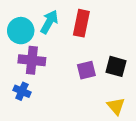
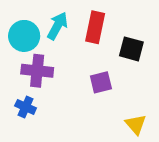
black square: (116, 66) -> (131, 49), moved

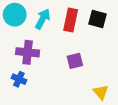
cyan circle: (24, 36) -> (15, 15), moved
black square: (131, 49) -> (97, 19), moved

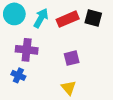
red rectangle: (71, 20) -> (68, 19), turned 55
yellow triangle: (101, 92) -> (69, 88), moved

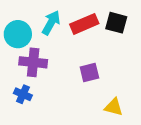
cyan circle: (14, 14) -> (18, 34), moved
yellow triangle: (69, 88) -> (114, 107), moved, turned -35

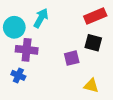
black square: (116, 23) -> (93, 43), moved
red rectangle: (84, 24) -> (95, 16), moved

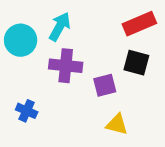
purple cross: (27, 50) -> (66, 66), moved
yellow triangle: (91, 86) -> (117, 124), moved

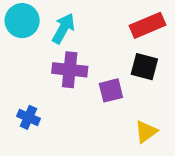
cyan circle: (21, 40) -> (22, 21), moved
yellow triangle: (117, 124) -> (146, 132), moved, turned -50

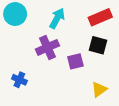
cyan arrow: (63, 29) -> (57, 18), moved
purple cross: (70, 70) -> (47, 47), turned -30

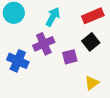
black square: (98, 45) -> (91, 42), turned 36
blue cross: (19, 80) -> (18, 61), moved, size x1.5

